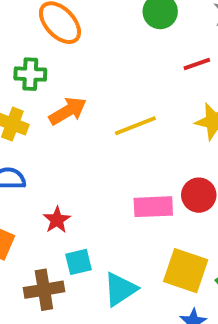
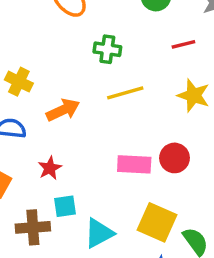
green cross: (30, 74) -> (107, 49), moved
orange arrow: (68, 111) -> (63, 110), moved

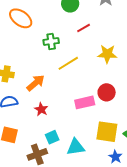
red line: (183, 44) -> (84, 28), moved
red star: (50, 168) -> (41, 109), moved
cyan triangle: (99, 233) -> (76, 147), turned 36

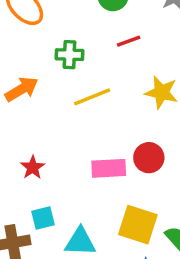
orange arrow: (36, 83) -> (22, 89), moved

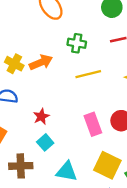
pink rectangle: (109, 168) -> (93, 124), turned 65
cyan square: (43, 218) -> (45, 142), moved, turned -35

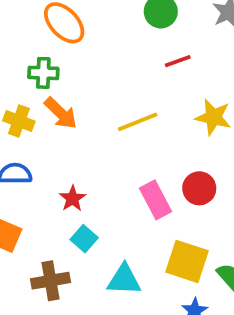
green cross: (77, 43) -> (43, 73), moved
orange arrow: (41, 62) -> (61, 113), turned 75

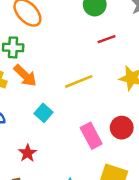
red star: (73, 199) -> (28, 153), moved
cyan square: (84, 239) -> (43, 113), moved

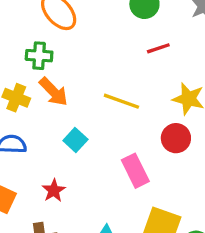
yellow line: (79, 81) -> (121, 101), turned 40
red circle: (122, 128) -> (176, 138), moved

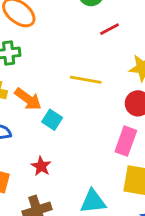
orange arrow: (53, 92) -> (28, 99), moved
pink rectangle: (135, 171) -> (126, 141), moved, turned 56

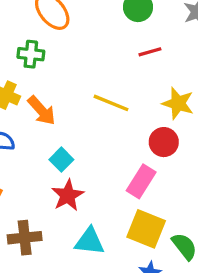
cyan square: (52, 120) -> (61, 160), moved
red star: (41, 166) -> (68, 195), moved, size x1.4

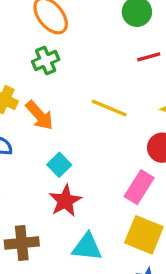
green cross: (31, 54) -> (46, 60), moved, turned -30

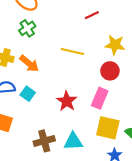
cyan square: (59, 165) -> (28, 94), moved
red star: (65, 201) -> (67, 101), moved
brown cross: (22, 243) -> (44, 141), moved

